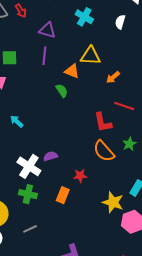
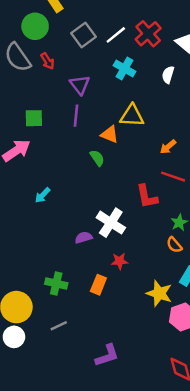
purple triangle: (47, 30) -> (80, 85), turned 36
orange arrow: (113, 77) -> (168, 147), moved
cyan arrow: (17, 121) -> (43, 195), turned -88
orange semicircle: (104, 151) -> (174, 245), moved, size x0.6
white cross: (29, 166) -> (111, 223), moved

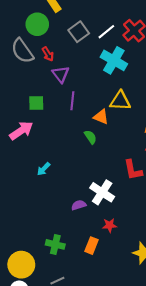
cyan cross: (125, 69) -> (114, 60), size x1.4
purple triangle: (80, 85) -> (61, 74), moved

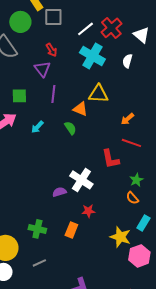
gray square: (79, 32) -> (53, 17), moved, turned 36
red arrow: (48, 54) -> (51, 50), moved
cyan arrow: (44, 169) -> (37, 127), moved

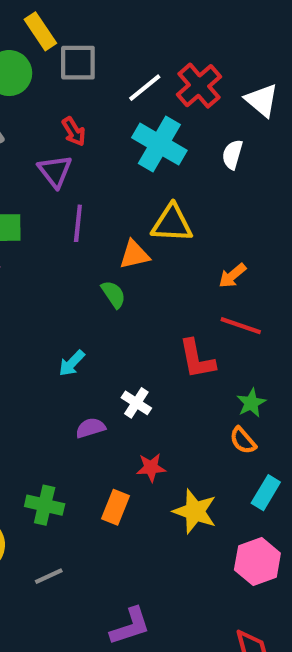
orange triangle: (80, 109) -> (134, 255), turned -35
cyan arrow: (37, 127) -> (72, 363), moved
white cross: (81, 180) -> (136, 403), size x0.6
yellow star: (120, 237) -> (195, 511), moved

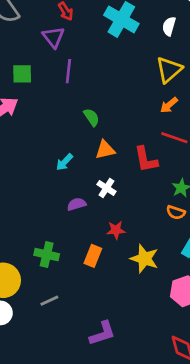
yellow triangle: (172, 223) -> (169, 70), moved, turned -44
orange triangle: (134, 255) -> (105, 150), moved
orange semicircle: (243, 440) -> (176, 212), turned -30

